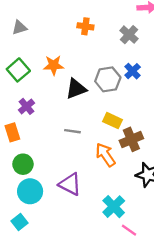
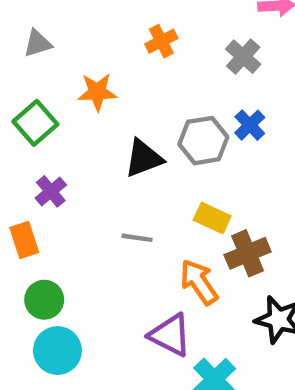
orange cross: (85, 26) -> (161, 41), turned -35
orange star: (54, 65) -> (97, 92), moved
purple triangle: (70, 184) -> (170, 335), moved

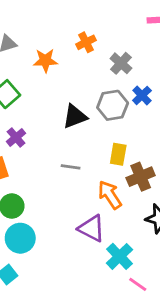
gray cross: (243, 57) -> (121, 63), moved
orange star: (97, 92) -> (45, 60), moved
yellow rectangle: (212, 218) -> (118, 154), turned 75

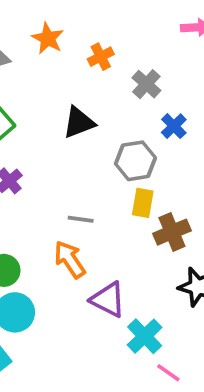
orange star: (45, 60) -> (48, 38), moved, turned 30
gray hexagon: (113, 105) -> (135, 161), moved
black triangle: (75, 116) -> (79, 122), moved
orange arrow: (110, 195) -> (70, 259), moved

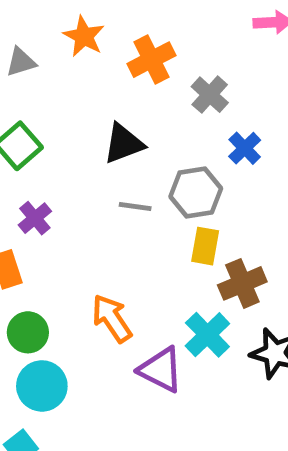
orange cross: (101, 57) -> (151, 60), size x1.4
gray line: (81, 219) -> (135, 206), moved
cyan cross: (145, 336) -> (207, 335), moved

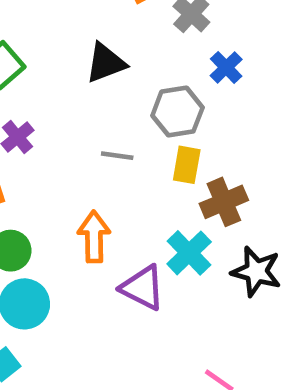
gray line: (135, 206) -> (117, 156), moved
orange arrow: (112, 318) -> (94, 237), turned 33

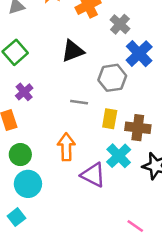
blue cross: (226, 67) -> (139, 54), size x1.5
yellow rectangle: (187, 165) -> (110, 119), moved
brown cross: (224, 202) -> (138, 128), turned 30

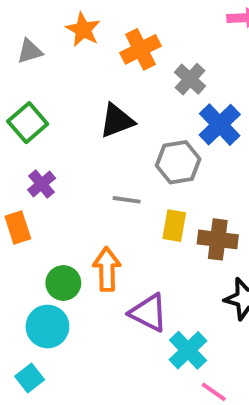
green circle: (20, 155) -> (63, 283), moved
cyan cross: (119, 156) -> (188, 350), moved

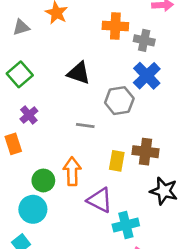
orange cross: (141, 49) -> (115, 26), moved, turned 30
gray cross: (190, 79) -> (144, 40), moved, turned -30
black triangle: (117, 121) -> (79, 73), turned 40
yellow rectangle: (174, 226) -> (117, 161), moved
cyan cross: (188, 350) -> (126, 225), turned 30

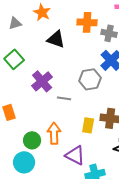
black triangle: (79, 73) -> (56, 39), moved
purple cross: (29, 115) -> (42, 81), moved, size x1.5

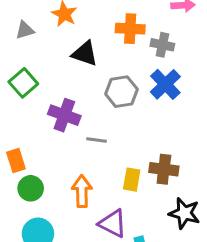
gray hexagon: (90, 79) -> (121, 92), moved
purple cross: (42, 81) -> (64, 115), turned -30
green circle: (32, 140) -> (31, 188), moved

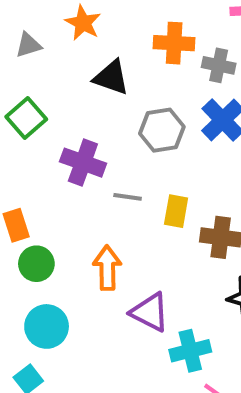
yellow rectangle: (132, 180) -> (176, 211), moved

